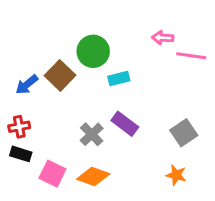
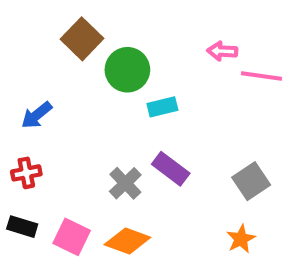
brown square: (60, 75) -> (82, 39), moved
black rectangle: (21, 154) -> (22, 227), moved
orange star: (176, 175) -> (241, 239), turned 30

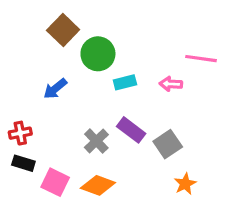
pink arrow: (222, 51) -> (171, 84), moved
blue arrow: (37, 115) -> (55, 89), moved
gray square: (251, 181) -> (168, 144), moved
black rectangle: (22, 227) -> (23, 163), moved

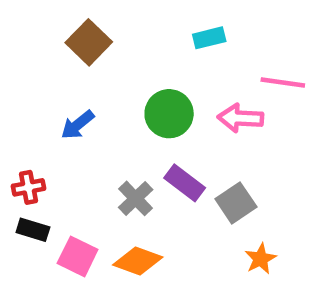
green circle: (98, 54) -> (169, 114), moved
cyan rectangle: (125, 82) -> (209, 38), moved
pink arrow: (171, 84) -> (240, 118), size x1.4

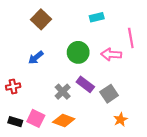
pink line: (283, 82) -> (131, 38), turned 72
black rectangle: (33, 230) -> (15, 122), moved

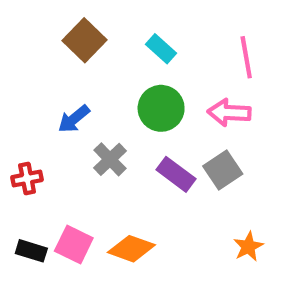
cyan rectangle: (97, 17) -> (161, 49), moved, turned 56
pink line: (131, 38) -> (246, 57), moved
gray cross: (63, 92) -> (110, 159), moved
gray square: (109, 94) -> (223, 170), moved

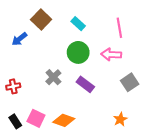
blue arrow: (74, 119) -> (19, 39), moved
gray square: (223, 170) -> (130, 82), moved
black rectangle: (31, 251) -> (15, 121), turned 40

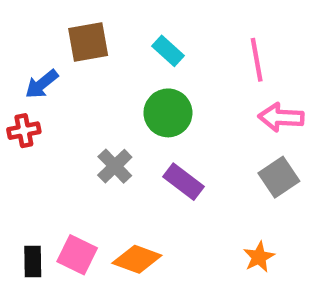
brown square: (41, 19) -> (88, 42), turned 36
pink arrow: (111, 54) -> (281, 117), moved
red cross: (13, 86) -> (24, 131), moved
black rectangle: (15, 121) -> (33, 261), turned 32

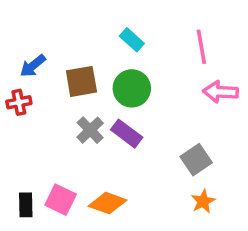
brown square: (88, 42) -> (81, 81), moved
gray square: (279, 177) -> (196, 160), moved
purple rectangle: (183, 182) -> (127, 134), moved

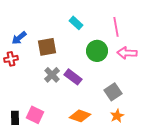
green circle: (132, 88) -> (97, 51), moved
orange diamond: (107, 203) -> (80, 116), moved

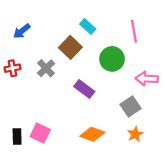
blue arrow: (19, 38) -> (22, 31), moved
brown square: (47, 47) -> (70, 47), moved, turned -36
pink arrow: (127, 53) -> (147, 79), moved
gray cross: (52, 75) -> (46, 68), moved

